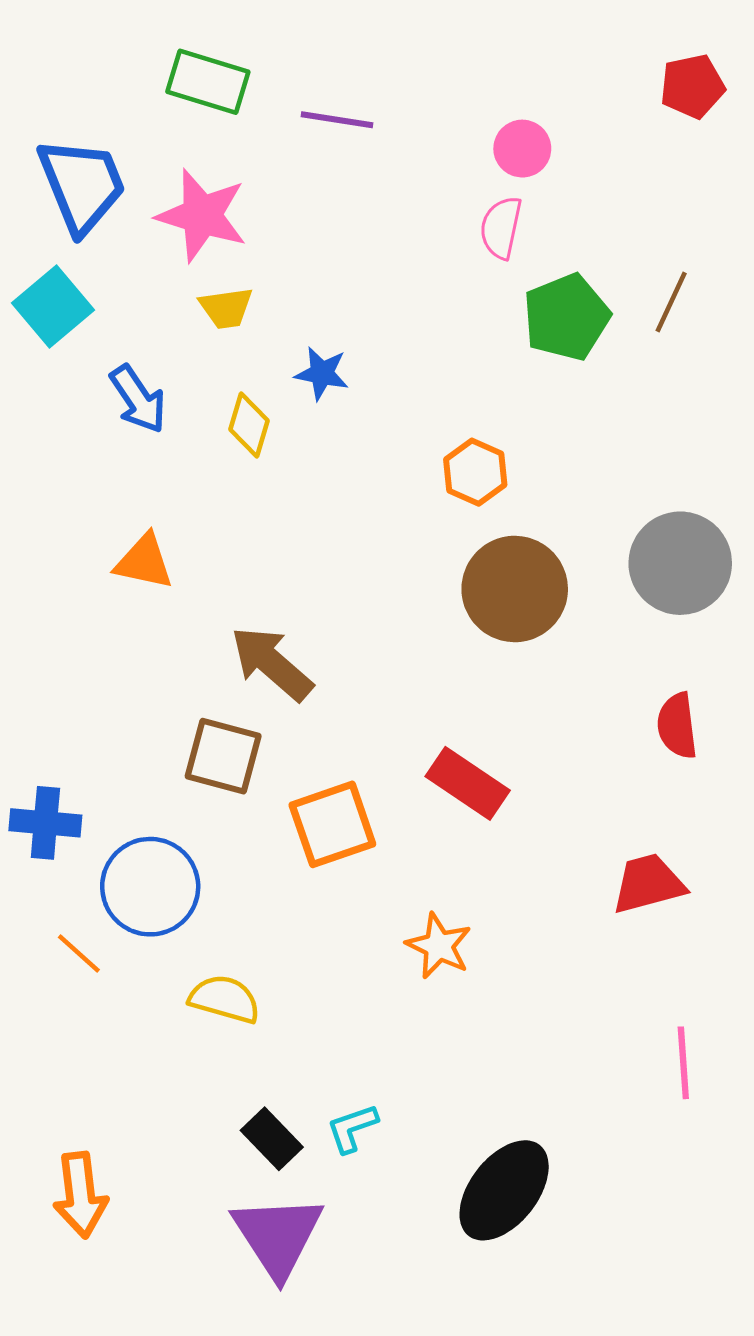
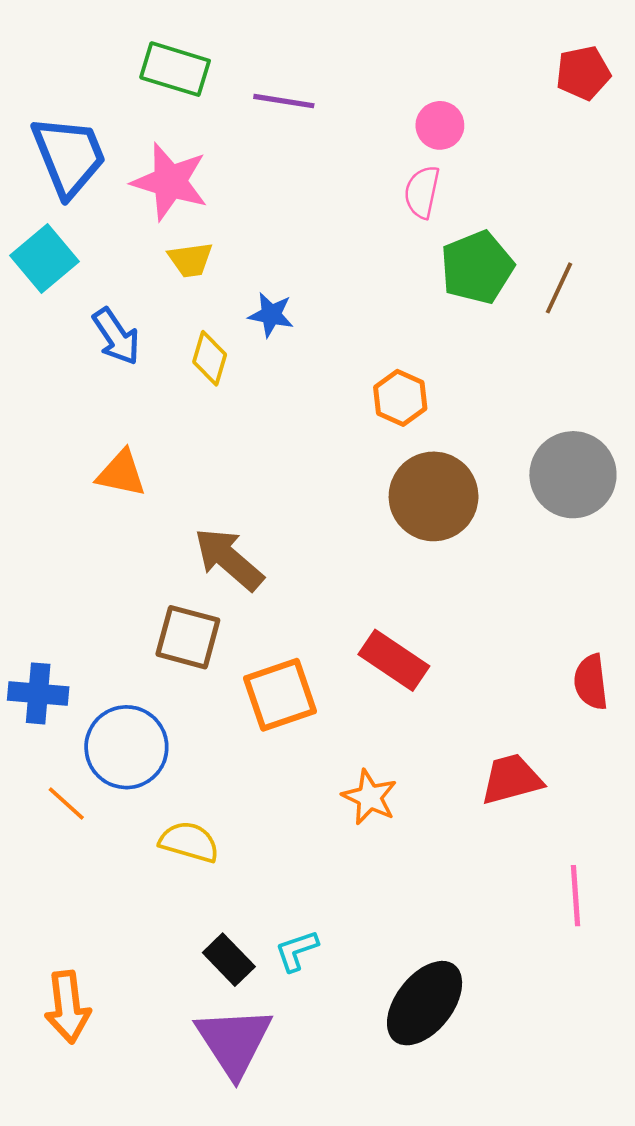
brown line: (671, 302) -> (559, 288), moved
red semicircle: (677, 726) -> (591, 682), moved
red trapezoid: (648, 884) -> (512, 779), moved

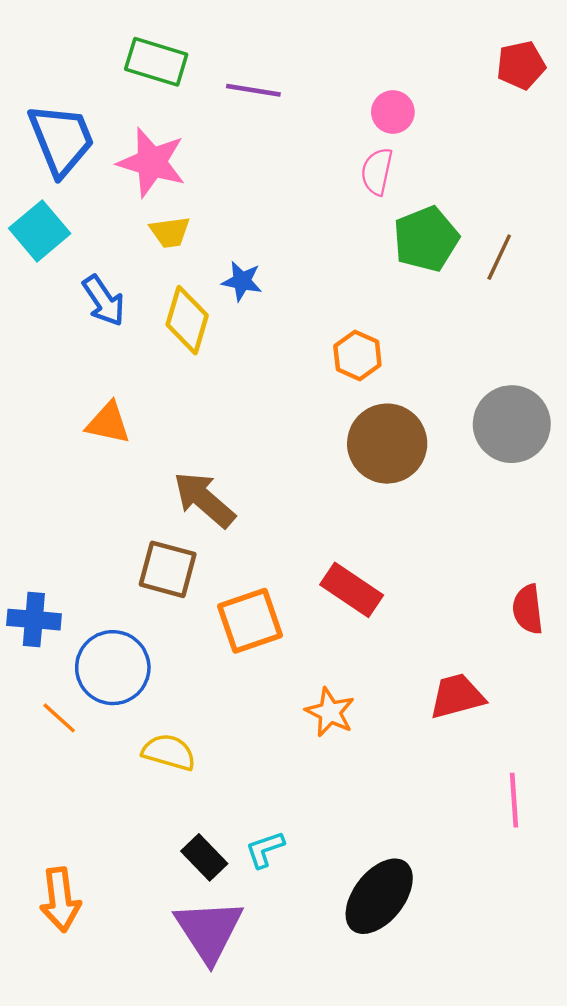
yellow diamond: (210, 358) -> (187, 320), size x1.4

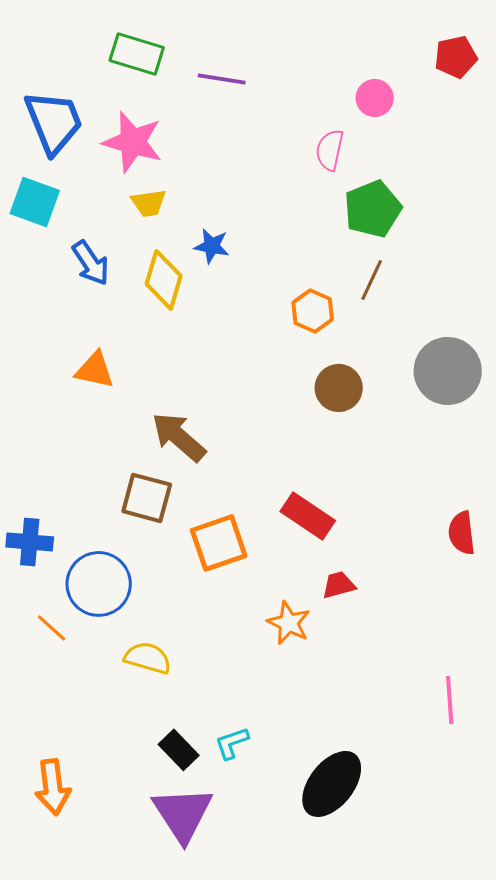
pink circle: (393, 112) -> (375, 98), moved
cyan square: (40, 231) -> (35, 202), turned -30
brown line: (499, 257) -> (372, 280), moved
brown circle: (387, 444) -> (339, 388), size x0.7
red trapezoid: (457, 696) -> (339, 585), moved, size x0.7

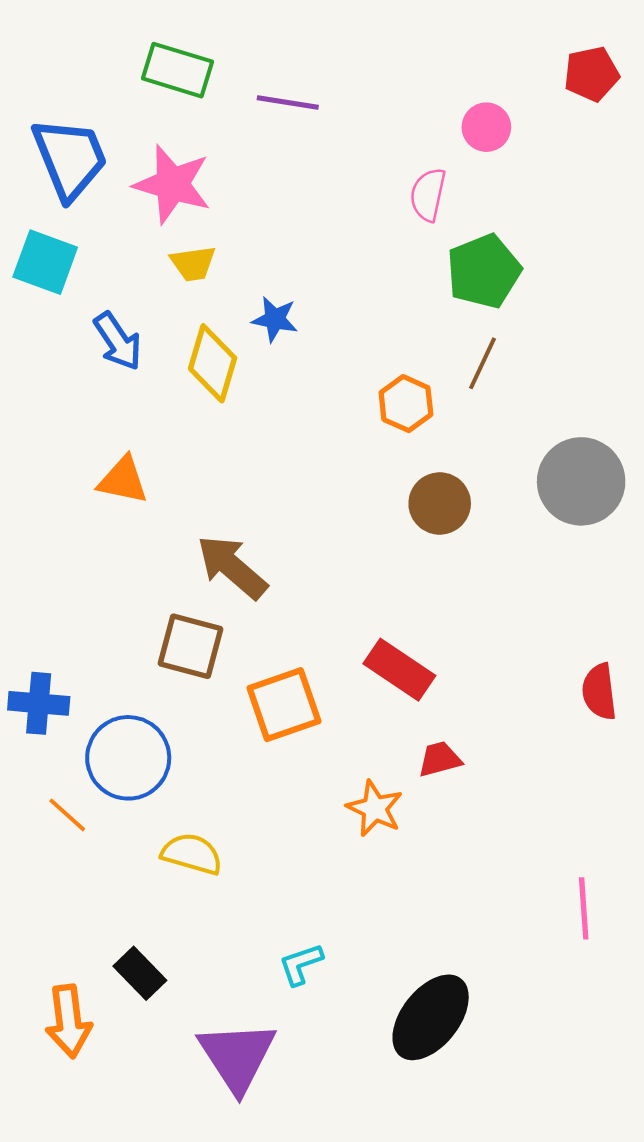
black rectangle: (179, 750) -> (140, 973), moved

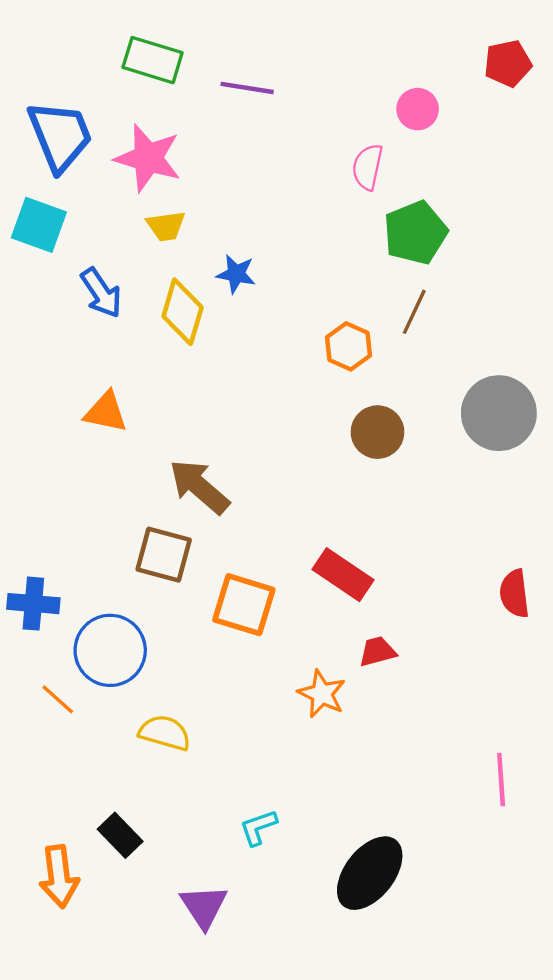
orange square: (284, 705) -> (244, 605), turned 36
purple triangle: (237, 1056) -> (204, 907), size x0.7

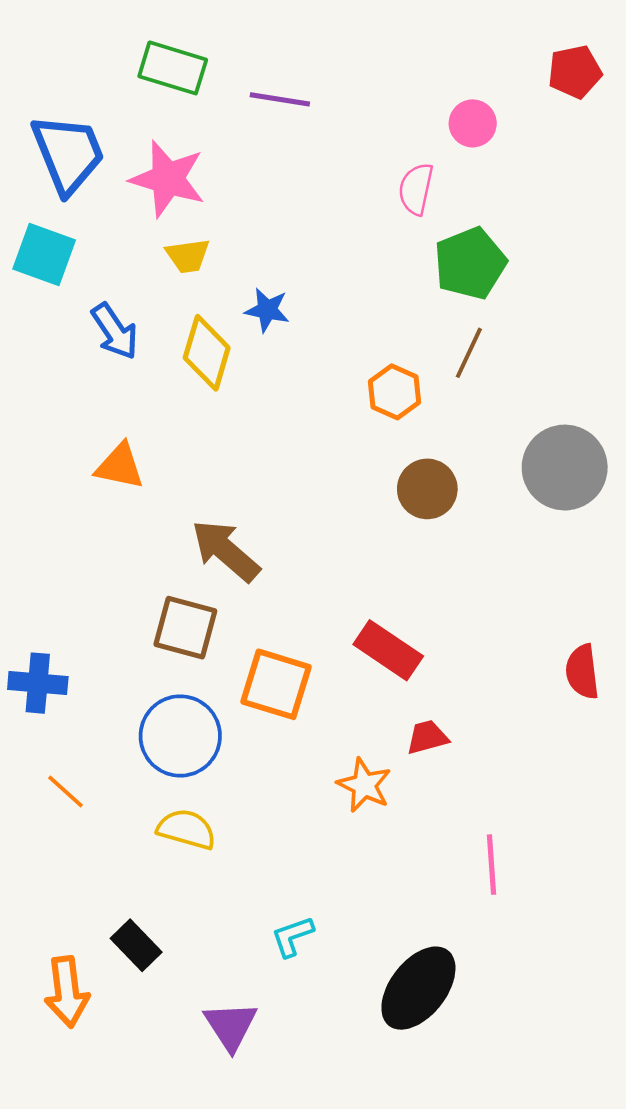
blue circle: (110, 650) -> (180, 736), moved
pink line: (501, 780) -> (492, 865), moved

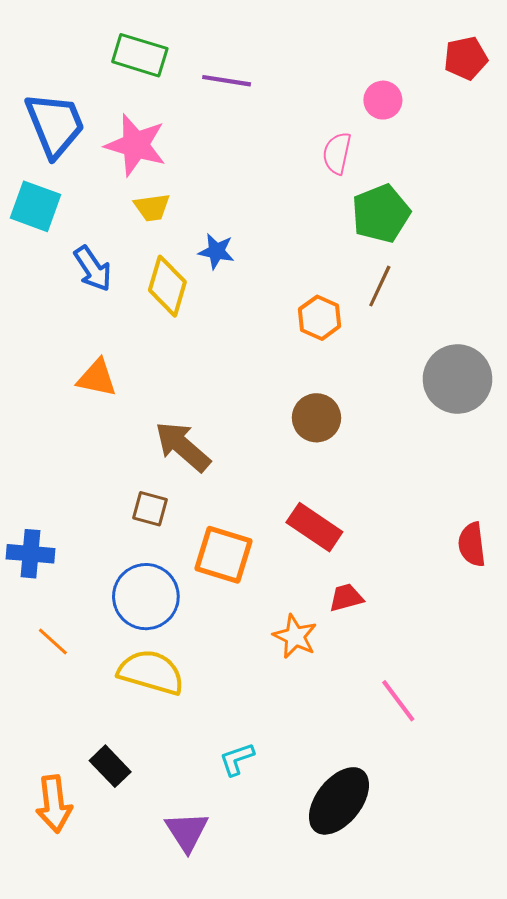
brown circle: (427, 489) -> (317, 418), moved
brown square: (185, 628) -> (150, 509), size x0.7
yellow semicircle: (187, 829) -> (151, 672), size x1.4
pink line: (492, 865) -> (398, 701), turned -33

